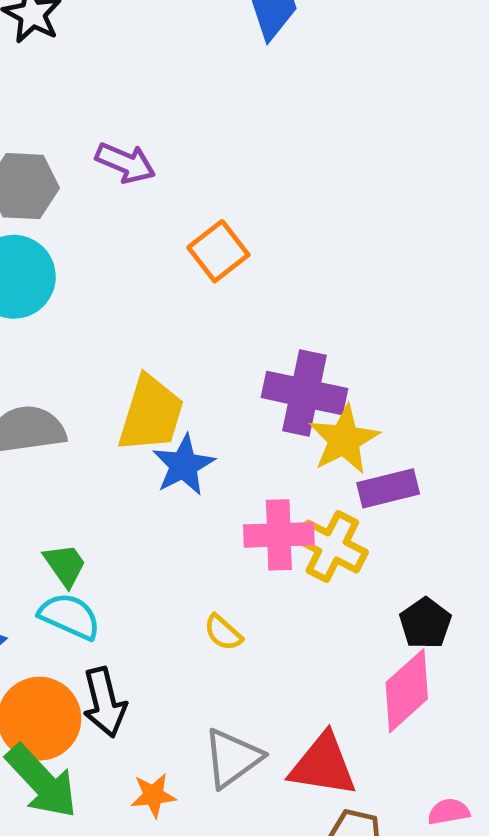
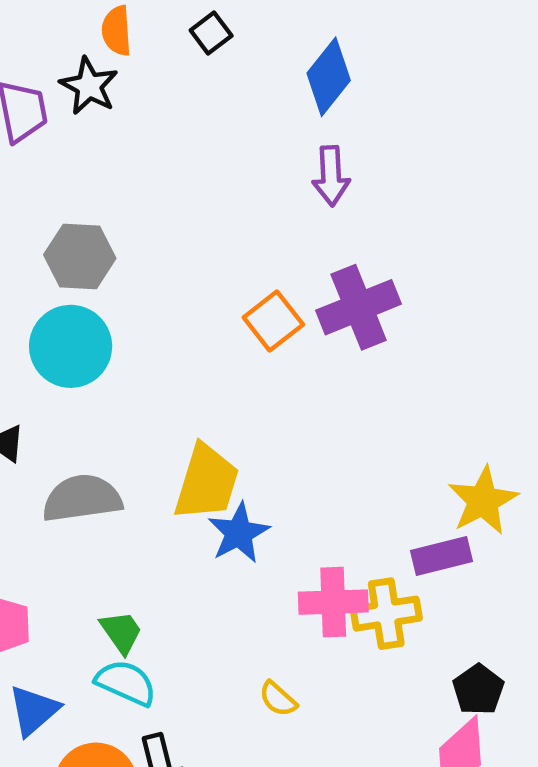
purple arrow: (125, 163) -> (331, 176), moved, turned 64
purple cross: (304, 393) -> (359, 307), moved, turned -34
yellow star: (344, 440) -> (483, 501), moved
yellow cross: (332, 547) -> (386, 614), turned -36

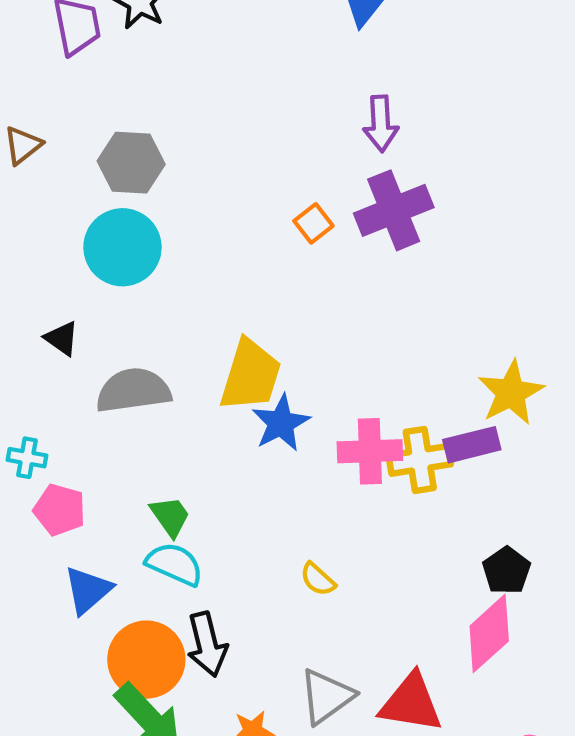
purple arrow: (331, 176) -> (381, 124), moved
orange square: (273, 321) -> (313, 223), size x0.7
pink cross: (333, 602) -> (370, 451), moved
yellow cross: (386, 614) -> (420, 460), moved

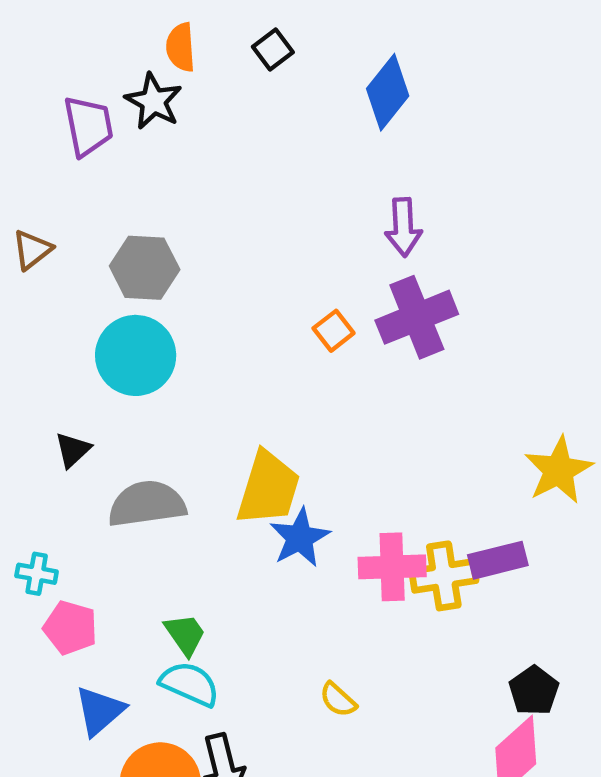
black triangle: (62, 338) -> (73, 450), turned 42
yellow star: (511, 393) -> (559, 470), moved

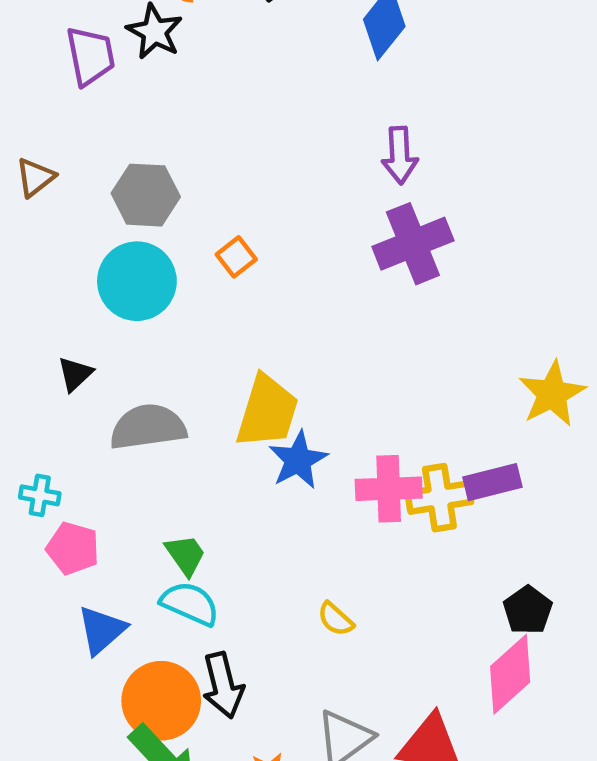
orange square: (334, 331) -> (236, 257), moved

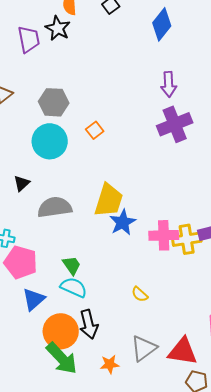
pink pentagon: (73, 548) -> (21, 262), size x1.4

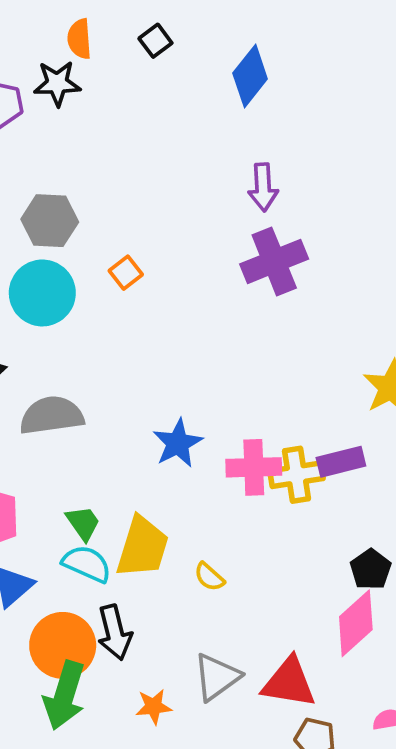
black star: (58, 28) -> (57, 83), turned -30
yellow trapezoid: (109, 200) -> (142, 547), moved
green arrow: (62, 358) -> (65, 695), turned 60

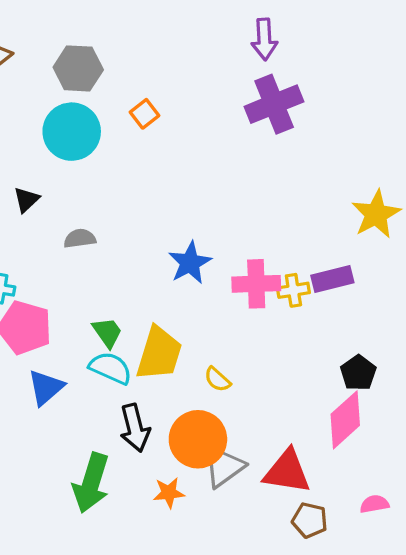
gray semicircle: (52, 415) -> (80, 238), size x0.6
yellow cross: (296, 475) -> (293, 290), size x0.7
orange circle: (63, 645) -> (198, 439), moved

